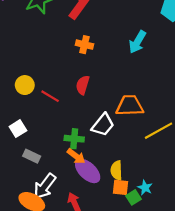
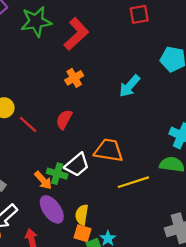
orange cross: (84, 45) -> (74, 78), turned 35
green cross: (74, 139) -> (57, 174), moved
orange arrow: (76, 156) -> (43, 180), moved

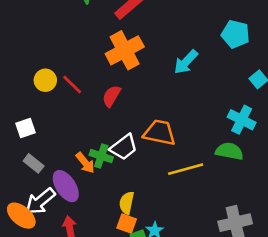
orange cross: (74, 78) -> (125, 50), size x1.8
red line: (28, 124) -> (72, 84), moved
purple ellipse: (52, 209) -> (66, 186), moved

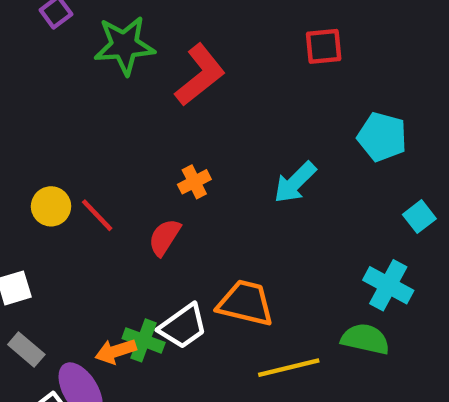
orange cross: (125, 50) -> (194, 182), moved, size x0.5
orange arrow: (85, 163) -> (116, 351), turned 110

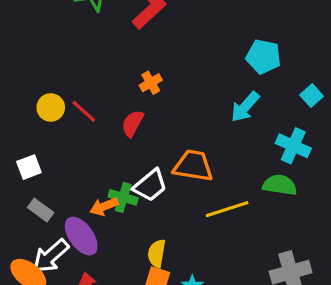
cyan pentagon: (382, 137) -> (263, 57), moved
cyan arrow: (295, 182) -> (245, 107), moved

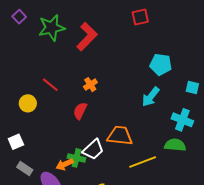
cyan square: (312, 96) -> (192, 87), turned -32
red line: (84, 111) -> (50, 85), moved

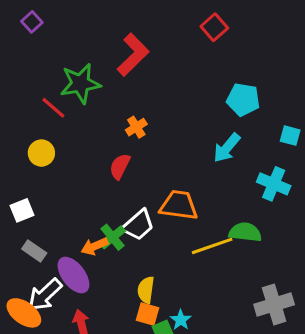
red square: (140, 17) -> (214, 27), turned -30
green star: (52, 28) -> (80, 84), moved
red line: (50, 85) -> (53, 108), moved
green semicircle: (175, 145) -> (245, 232), moved
green cross: (76, 158) -> (113, 237), turned 36

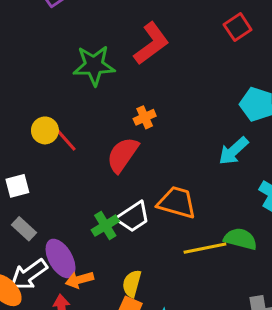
red line: (53, 108) -> (66, 139), moved
red semicircle: (120, 166) -> (123, 155), size x1.4
orange arrow: (94, 246) -> (79, 280), moved

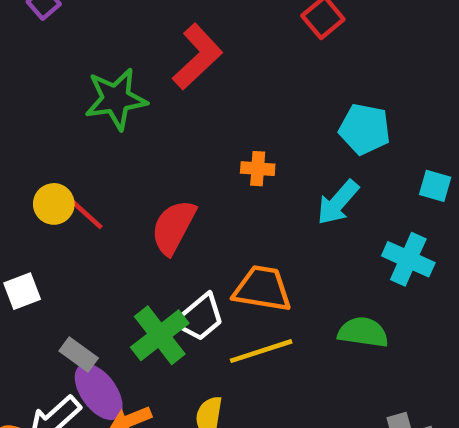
orange cross: (145, 117) -> (258, 169), moved, turned 35
green cross: (105, 226) -> (160, 335), size x1.4
gray rectangle: (24, 229) -> (79, 355), moved
yellow line: (205, 248) -> (261, 351), moved

